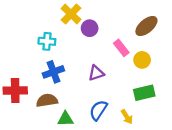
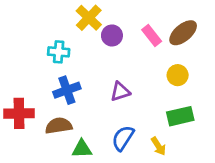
pink rectangle: (121, 48) -> (152, 35), moved

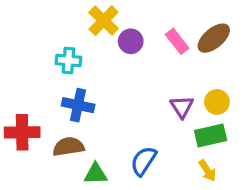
yellow circle: (178, 75) -> (217, 102), moved
blue cross: (67, 90) -> (78, 105), turned 32
purple triangle: (120, 92) -> (182, 107), moved, turned -45
yellow arrow: (158, 146) -> (207, 171), moved

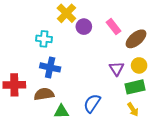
brown ellipse: (214, 38) -> (136, 39), moved

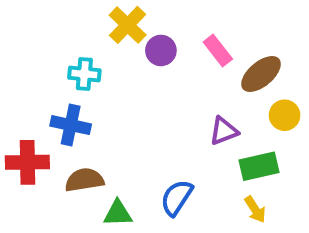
yellow circle: (139, 65) -> (285, 115), moved
blue cross: (50, 67) -> (71, 125), moved
purple triangle: (117, 69) -> (224, 131), turned 42

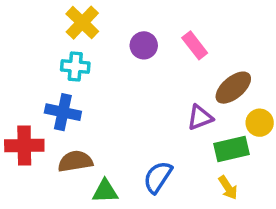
yellow cross: (128, 25) -> (82, 23), moved
brown ellipse: (261, 74) -> (233, 88), moved
yellow circle: (285, 115) -> (260, 123), moved

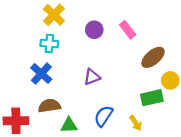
blue cross: (63, 112) -> (41, 74), turned 30
purple triangle: (200, 117) -> (92, 77), moved
red cross: (24, 146) -> (16, 121), moved
yellow arrow: (228, 188) -> (136, 123), moved

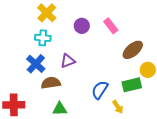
purple triangle: (92, 77) -> (68, 61), moved
brown semicircle: (49, 106) -> (51, 83), moved
blue semicircle: (103, 116) -> (100, 90), moved

